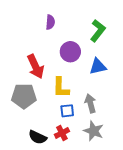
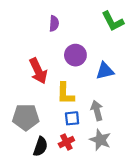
green L-shape: (98, 31) -> (113, 21), moved, turned 115
gray pentagon: (24, 96) -> (26, 117), moved
black semicircle: (38, 137) -> (40, 147), turned -96

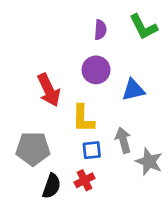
purple semicircle: (54, 23) -> (100, 30), moved
gray star: (100, 140) -> (149, 162), moved

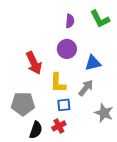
gray arrow: (123, 140) -> (86, 88), moved, turned 54

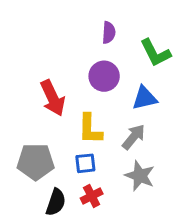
green L-shape: (100, 19) -> (155, 53), moved
blue square: (64, 105) -> (85, 163), moved
gray star: (104, 113) -> (140, 176), moved

